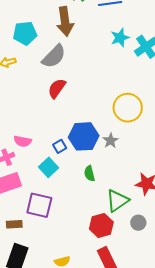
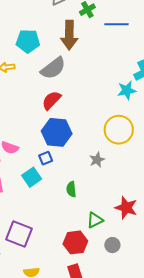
cyan star: (120, 38) -> (127, 90), moved
blue hexagon: (84, 136) -> (57, 132), moved
green triangle: (117, 201) -> (95, 220), size x0.7
purple square: (39, 205) -> (19, 234), moved

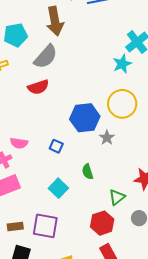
red semicircle: (51, 100) -> (38, 87), moved, turned -140
blue hexagon: (57, 132) -> (85, 118), moved
blue square: (46, 158) -> (56, 146), turned -32
cyan square: (32, 177) -> (58, 188), moved

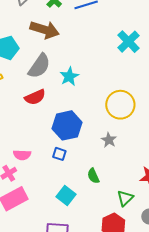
brown arrow: (55, 21) -> (45, 30), turned -56
cyan star: (122, 64) -> (69, 76), moved
blue hexagon: (85, 118) -> (67, 125), moved

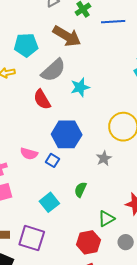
red semicircle: (35, 97) -> (42, 99), turned 70
pink semicircle: (22, 155) -> (29, 154), moved
green semicircle: (93, 176) -> (80, 190), turned 35

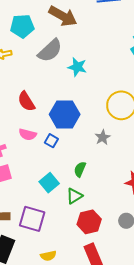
cyan star: (80, 87) -> (77, 67), turned 30
red semicircle: (42, 99) -> (26, 101), moved
green triangle: (106, 219) -> (74, 196), moved

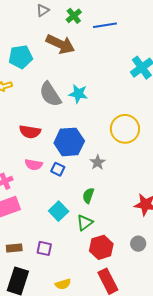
gray semicircle: (50, 51) -> (50, 94), moved, turned 104
red semicircle: (26, 101) -> (30, 132), turned -45
gray star: (103, 137) -> (98, 162), moved
purple square: (32, 219) -> (44, 248), size x0.6

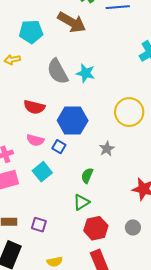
gray star: (98, 162) -> (107, 149), moved
cyan square: (59, 211) -> (42, 172), moved

